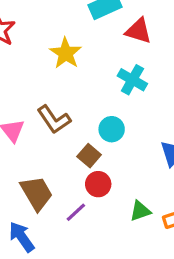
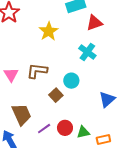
red triangle: (138, 31) -> (94, 23), turned -42
brown L-shape: (54, 119) -> (37, 71), turned 125
red circle: (98, 184) -> (65, 128), moved

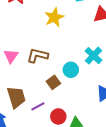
cyan cross: (87, 52) -> (94, 56), moved
purple line: (44, 129) -> (38, 106), moved

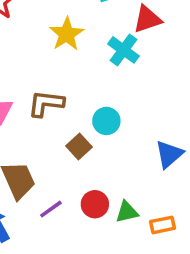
cyan cross: (94, 56) -> (124, 50), moved
purple line: (38, 106) -> (51, 209), moved

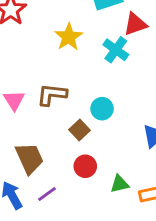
red circle: (95, 204) -> (85, 166), moved
purple line: (51, 209) -> (47, 194), moved

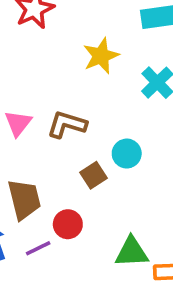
red circle: (85, 166) -> (68, 224), moved
green triangle: (120, 184) -> (132, 252), size x1.4

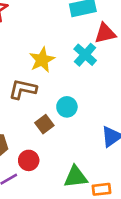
yellow star: (101, 56) -> (42, 60), moved

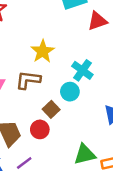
cyan cross: (85, 55) -> (82, 70), moved
red circle: (29, 160) -> (40, 129), moved

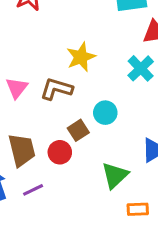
cyan cross: (82, 70) -> (141, 68), moved
green triangle: (85, 154) -> (115, 175), moved, turned -40

